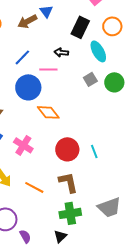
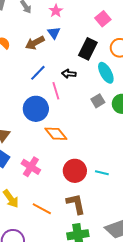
blue line: (22, 57) -> (38, 73), moved
pink line: (48, 69) -> (56, 91), turned 72
cyan line: (94, 151) -> (102, 173), turned -56

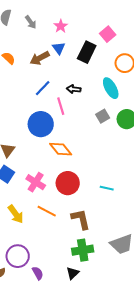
black rectangle: (88, 49) -> (87, 52), moved
red circle: (75, 171) -> (68, 183), moved
orange line: (42, 209) -> (47, 211), moved

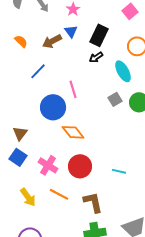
pink square: (108, 34) -> (130, 11), moved
blue line: (43, 88) -> (38, 71), moved
black arrow: (74, 89) -> (96, 57), moved, turned -40

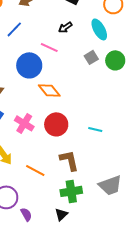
black arrow: (96, 57) -> (65, 27), moved
pink line: (73, 89) -> (49, 47), turned -48
orange line: (59, 194) -> (35, 170), moved

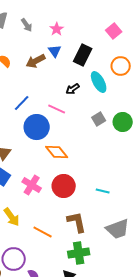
blue line: (14, 29) -> (22, 103), moved
cyan ellipse: (99, 29) -> (99, 82), moved
gray trapezoid: (110, 185) -> (118, 229), moved

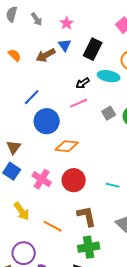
cyan ellipse: (99, 82) -> (109, 76), turned -50
pink line: (57, 109) -> (79, 103), moved, turned -48
orange diamond: (57, 152) -> (67, 146), turned -45

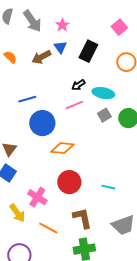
gray arrow: (37, 19) -> (32, 21), size x1.6
cyan ellipse: (109, 76) -> (103, 93), moved
blue line: (32, 97) -> (27, 99), turned 30
pink cross: (42, 179) -> (37, 197), moved

